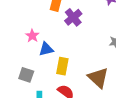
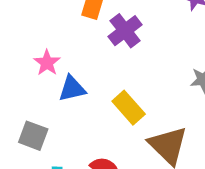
yellow rectangle: (62, 66) -> (129, 108), moved, turned -54

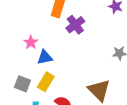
yellow rectangle: (129, 108) -> (46, 82), moved, turned 72

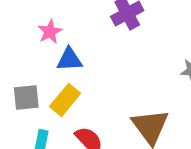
gray square: (22, 84) -> (26, 97), turned -35

